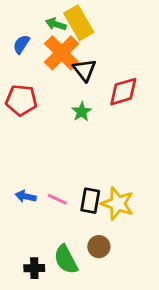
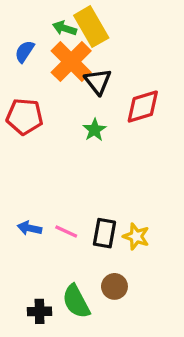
yellow star: (118, 204) -> (136, 236), size x0.7

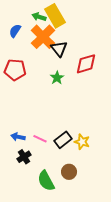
black rectangle: (104, 233) -> (63, 140), turned 42
black cross: (40, 311) -> (24, 157), moved, turned -32

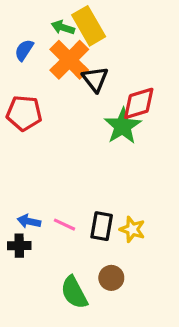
green star: (57, 78) -> (123, 126), moved, size x1.6
black rectangle: (63, 140) -> (102, 226), turned -42
black cross: (24, 157) -> (19, 246), moved, turned 32

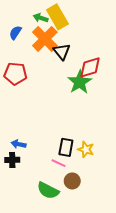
pink line: (64, 225) -> (59, 163), moved
green semicircle: (74, 292) -> (48, 190), turned -35

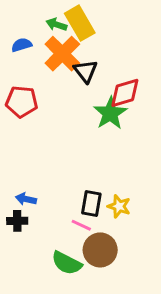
blue semicircle: (15, 33) -> (22, 45), turned 40
brown circle: (72, 181) -> (100, 250), size x1.5

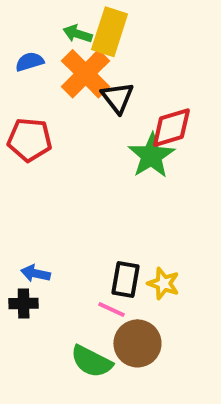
yellow rectangle: (80, 23) -> (110, 32), turned 48

